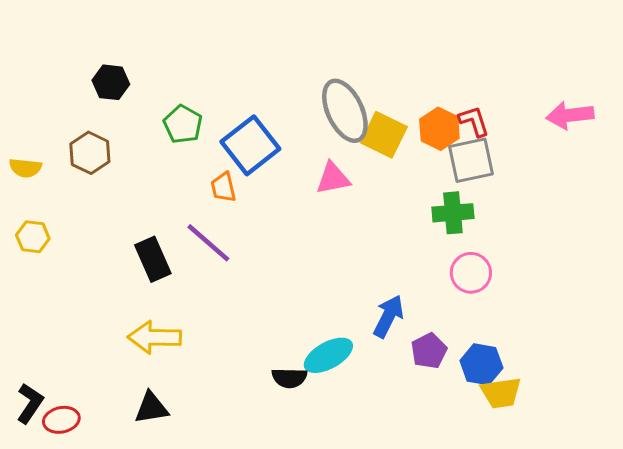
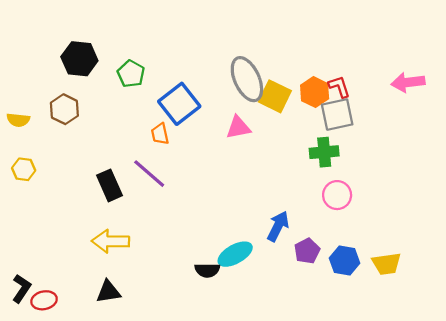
black hexagon: (111, 82) -> (79, 59), size x1.4
green pentagon: (183, 124) -> (131, 74), moved
yellow trapezoid: (501, 393) -> (386, 264), moved

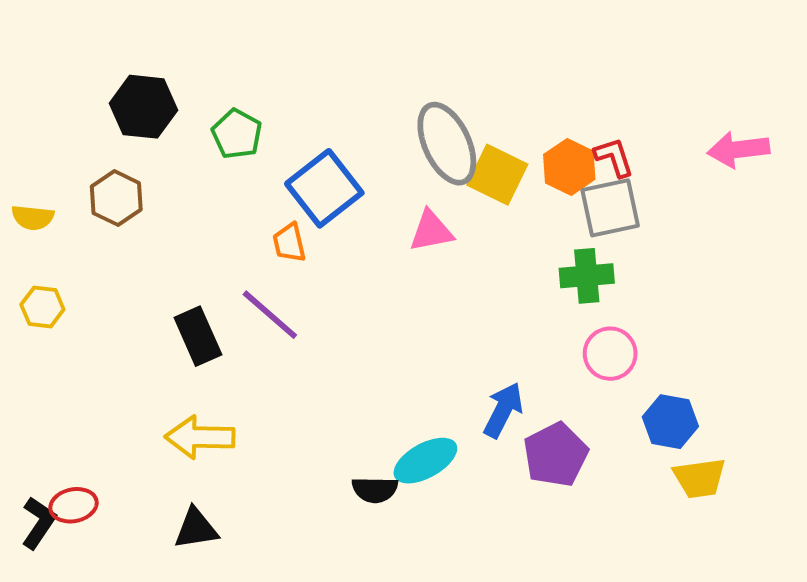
purple pentagon: (307, 251) -> (556, 455), size x1.4
blue hexagon: (345, 261) -> (670, 422), moved
red ellipse: (44, 300) -> (74, 505), moved

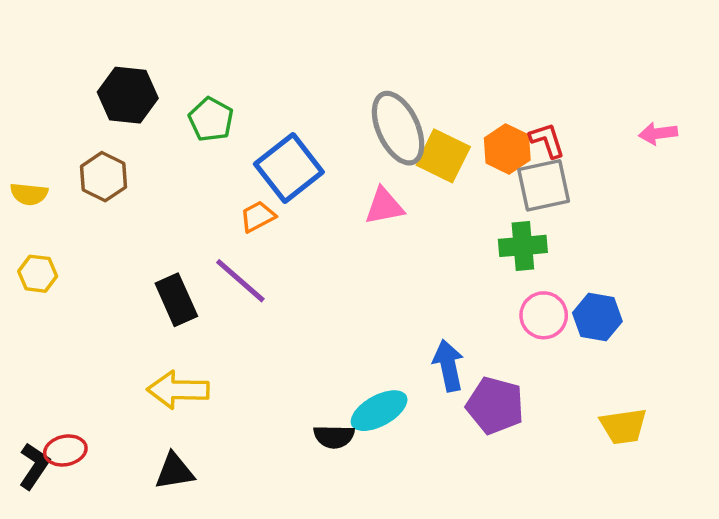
pink arrow: (738, 149) -> (658, 133), size x0.7
orange trapezoid: (289, 243) -> (258, 217), turned 75
blue arrow: (503, 410) -> (448, 366), turned -39
blue hexagon: (670, 422) -> (597, 317), moved
purple pentagon: (556, 455) -> (495, 405), turned -30

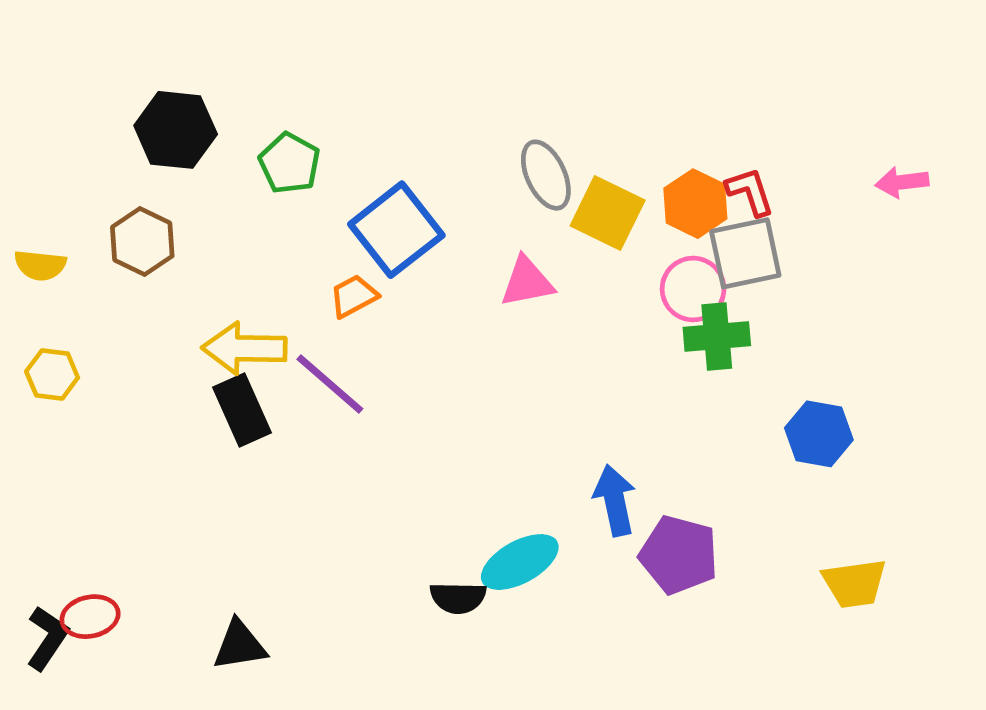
gray ellipse: (398, 128) -> (546, 175), size x0.7
pink circle: (544, 315) -> (693, 289), moved
yellow arrow: (178, 390) -> (244, 348), moved

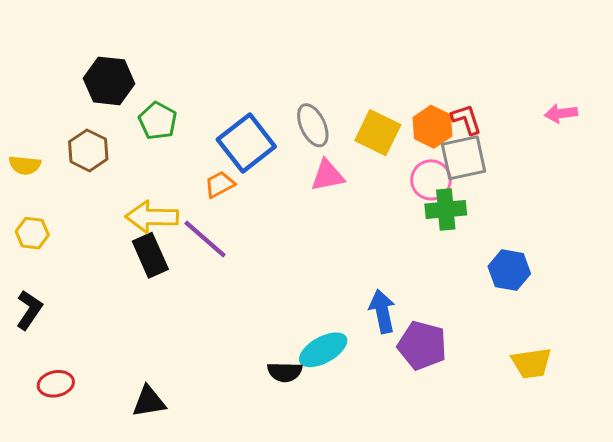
green pentagon: (289, 163) -> (158, 121), moved
gray ellipse: (546, 175) -> (313, 125), moved
black L-shape: (47, 638) -> (29, 310), moved

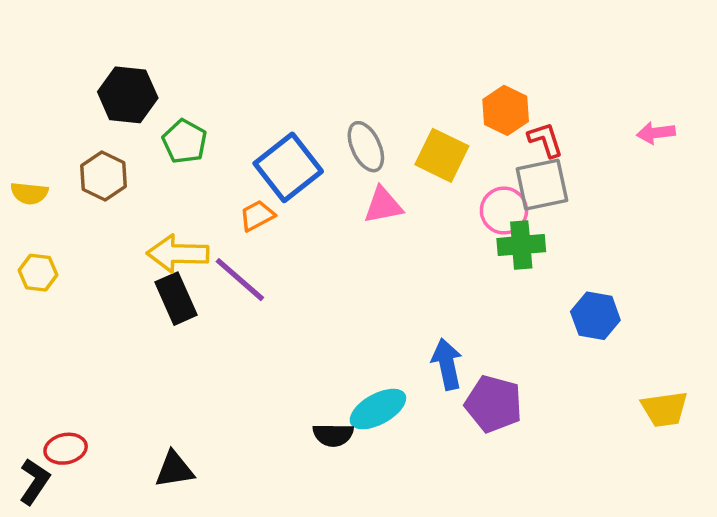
orange hexagon: (432, 127) -> (506, 110), moved
black L-shape: (29, 310) -> (34, 481), moved
yellow trapezoid: (531, 363) -> (664, 409), moved

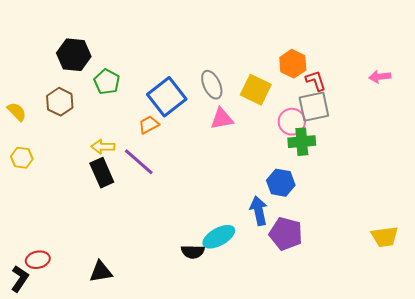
yellow semicircle: (29, 193) -> (17, 112), turned -140
yellow arrow: (178, 254) -> (103, 147), size x0.7
blue hexagon: (595, 316) -> (281, 183), moved

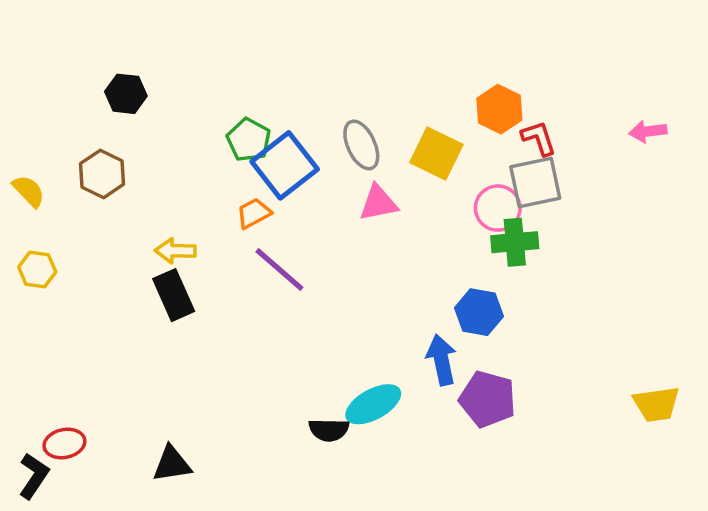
black hexagon: (74, 55) -> (126, 94), size x0.7
green pentagon: (107, 82) -> (249, 140), moved
purple line: (139, 162) -> (279, 269), moved

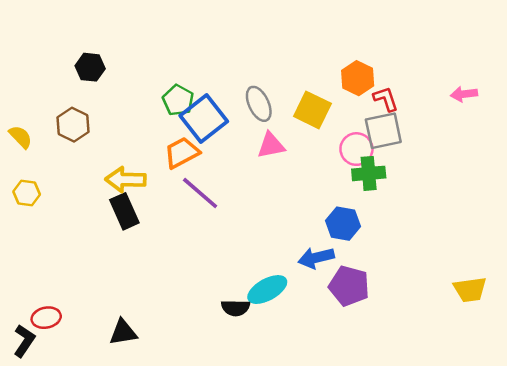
orange trapezoid: (254, 213) -> (182, 153), size x1.4
yellow arrow: (175, 251) -> (126, 180), size x1.4
blue arrow: (441, 360) -> (316, 258), turned -92

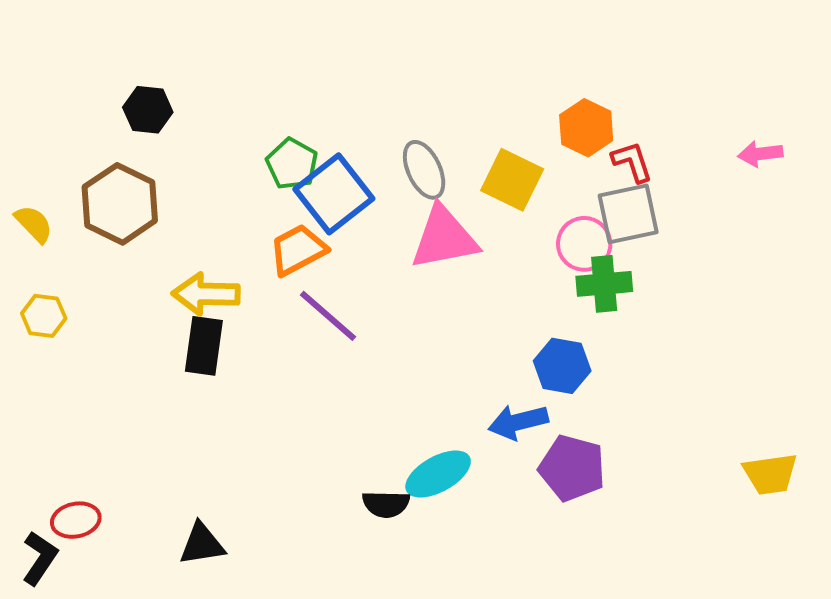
brown hexagon: (73, 125) -> (120, 204), size x1.4
pink triangle: (271, 145) -> (444, 238), size x1.5
black rectangle: (124, 211) -> (204, 346), turned 32

